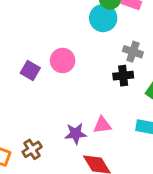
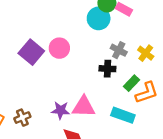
purple square: (30, 71) -> (31, 52), size x1.5
pink triangle: (102, 125) -> (84, 107), size x1.5

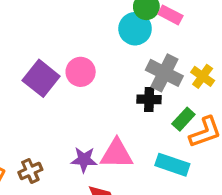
gray cross: (119, 50) -> (164, 73), size x1.5

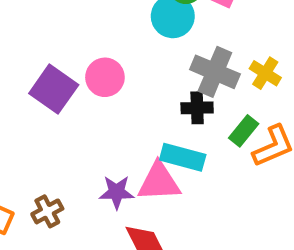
cyan rectangle: (172, 165) -> (183, 157), moved

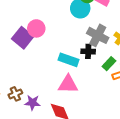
pink circle: (105, 77) -> (36, 28), moved
cyan rectangle: (183, 157) -> (69, 60), moved
purple star: (117, 192) -> (33, 103), moved

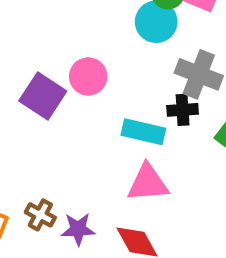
pink circle: (36, 28) -> (88, 76), moved
brown cross: (15, 94) -> (40, 215), turned -32

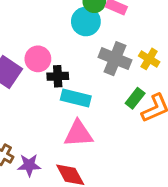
black cross: (183, 110) -> (58, 76), moved

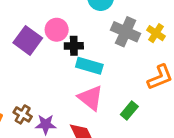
green rectangle: (135, 98) -> (129, 110), moved
pink triangle: (78, 134) -> (91, 98), turned 40

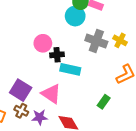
purple square: (28, 40) -> (21, 90), moved
pink triangle: (91, 98) -> (51, 94), moved

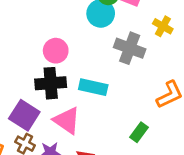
yellow cross: (120, 40) -> (163, 26), moved
black cross: (57, 55) -> (51, 83), moved, size x1.5

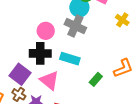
gray cross: (130, 48) -> (75, 26), moved
green rectangle: (139, 132) -> (96, 79), moved

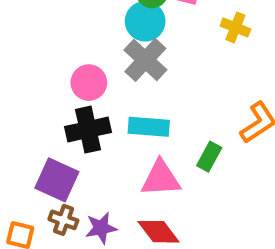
gray cross: (75, 26) -> (145, 60), turned 30
pink triangle: (49, 81) -> (161, 178), moved, turned -30

